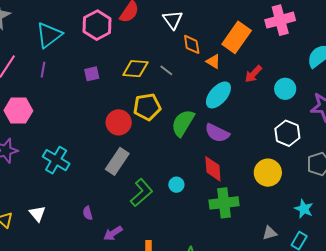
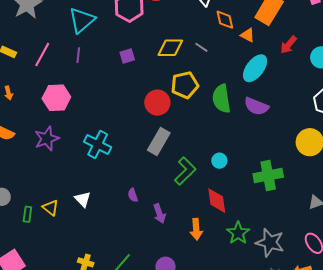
green semicircle: (183, 123) -> (221, 99), turned -36
red diamond: (213, 169) -> (217, 201), moved
purple arrow: (113, 233) -> (159, 214), turned -72

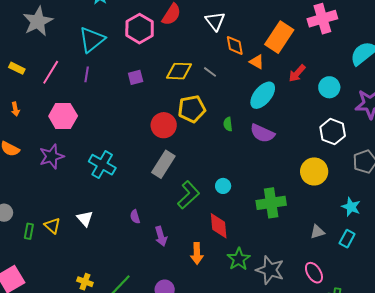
green semicircle: (221, 99) -> (228, 124), size x0.5

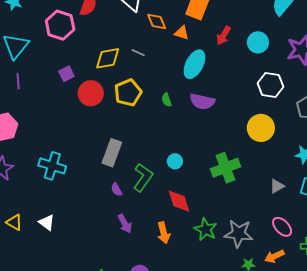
red circle: (164, 125) -> (91, 93), moved
purple semicircle: (135, 217) -> (117, 189), moved
yellow triangle: (52, 226) -> (14, 222), moved

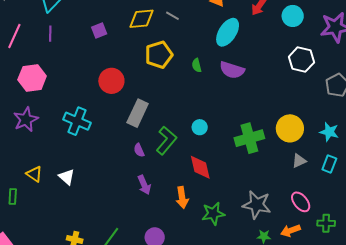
red circle: (91, 93) -> (111, 81), moved
yellow circle: (261, 128) -> (290, 128), moved
green star: (206, 229) -> (213, 214), moved, turned 30

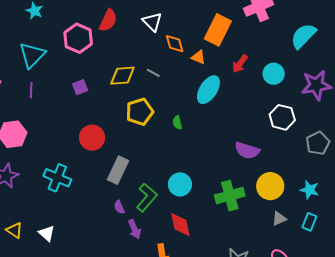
purple semicircle: (232, 70) -> (247, 150), moved
cyan circle: (200, 127) -> (180, 184), size x1.5
purple arrow: (144, 185) -> (135, 229), moved

